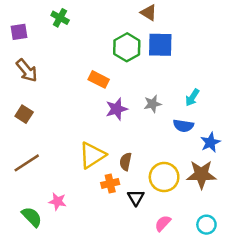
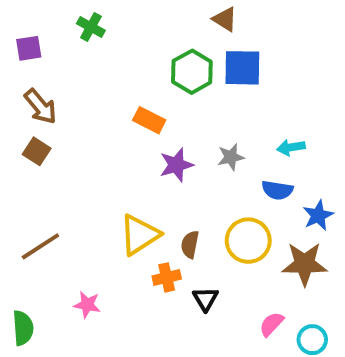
cyan arrow: (192, 97) -> (291, 147), turned 48
brown square: (24, 114) -> (37, 151), moved
yellow circle: (164, 177) -> (248, 241), moved
green semicircle: (32, 217) -> (23, 328), moved, turned 40
pink semicircle: (163, 223) -> (272, 324), moved

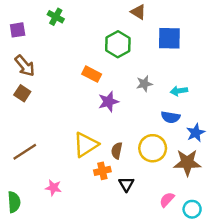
blue square: (242, 68) -> (169, 38), moved
gray star: (231, 157) -> (144, 84), moved

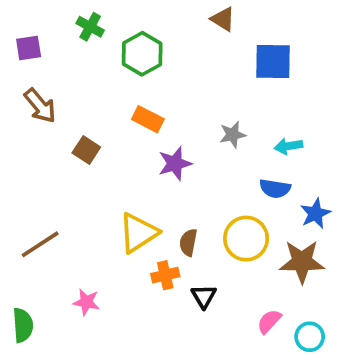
green hexagon: (118, 44) -> (142, 54), moved
brown square: (22, 93) -> (86, 150), moved

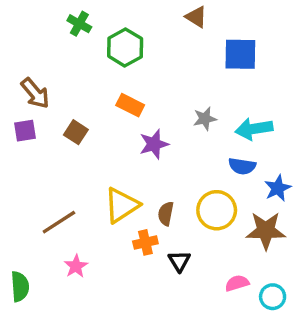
purple square: (29, 48) -> (25, 131), moved
cyan arrow: (288, 146) -> (254, 129), size x1.5
brown line: (40, 244) -> (59, 222), moved
pink star: (86, 302) -> (76, 266), turned 30
pink semicircle: (269, 321) -> (237, 283), turned 30

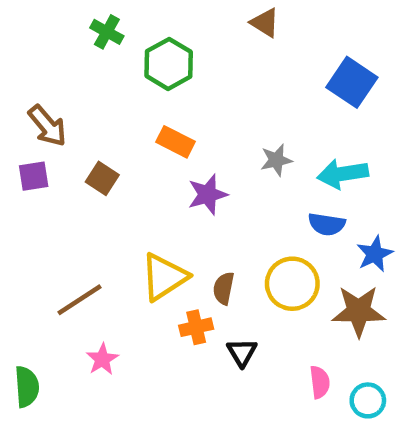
blue square: (240, 54) -> (352, 82), moved, turned 33
pink semicircle: (237, 283) -> (320, 382), turned 100

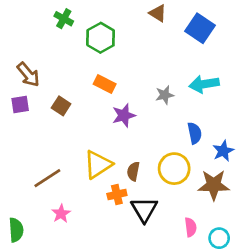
blue square: (352, 82) -> (200, 28), moved
cyan arrow: (343, 174) -> (204, 84), moved
blue semicircle: (327, 224) -> (195, 133), turned -110
black triangle: (242, 352) -> (144, 209), size x1.5

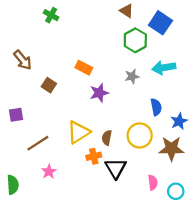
green hexagon: (101, 38) -> (135, 40), moved
purple square: (20, 105) -> (16, 115), moved

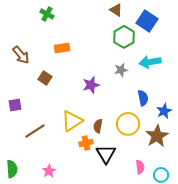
orange rectangle: (84, 68) -> (62, 48), moved, turned -35
brown star: (171, 149) -> (157, 136), turned -30
pink star: (49, 172) -> (49, 171), moved

